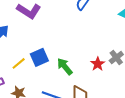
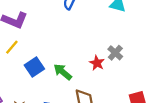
yellow line: (19, 63) -> (12, 47), moved

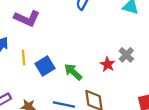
yellow line: (12, 47) -> (24, 58), moved, turned -48

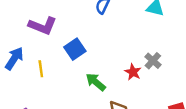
blue square: (45, 66) -> (75, 49), moved

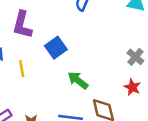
purple L-shape: (43, 26) -> (22, 25), turned 84
red star: (133, 72) -> (132, 87), moved

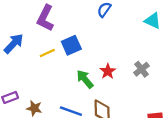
yellow line: (22, 69) -> (47, 53), moved, turned 63
red star: (132, 87) -> (108, 71), moved

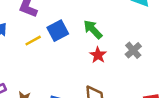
green arrow: (85, 79) -> (93, 29), moved

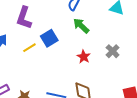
green arrow: (93, 29) -> (81, 26), moved

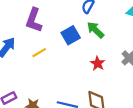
blue square: (49, 38) -> (71, 35), moved

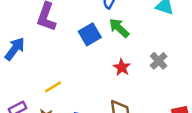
yellow line: (39, 53) -> (53, 87), moved

